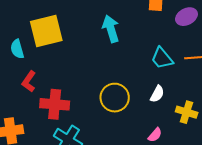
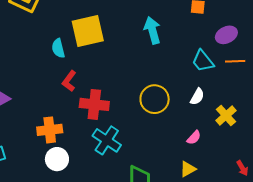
purple ellipse: (186, 17) -> (226, 35), moved
yellow cross: (187, 112) -> (226, 115), turned 30

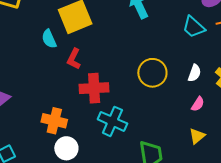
red L-shape: (69, 81) -> (74, 59), moved
white semicircle: (197, 97) -> (195, 73), moved
orange cross: (50, 130) -> (54, 121), turned 30

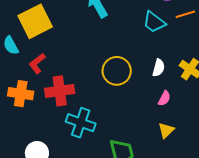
red L-shape: (74, 59) -> (37, 63), turned 30
orange cross: (54, 121) -> (21, 94), moved

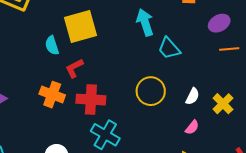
cyan trapezoid: (154, 22) -> (169, 48), moved

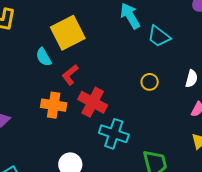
yellow circle: (151, 91) -> (150, 82), size x0.6
red cross: (91, 100) -> (93, 102), turned 36

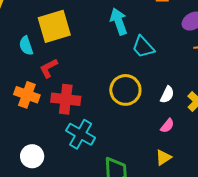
yellow circle: (150, 82) -> (125, 90), size x1.8
red cross: (93, 102) -> (66, 99), turned -32

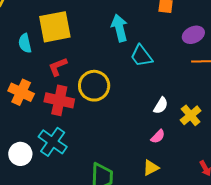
red L-shape: (49, 68) -> (58, 67), moved
yellow circle: (125, 90) -> (94, 86), moved
cyan cross: (81, 134) -> (53, 142), moved

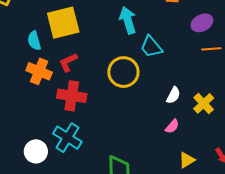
yellow circle: (94, 86) -> (123, 72), moved
orange cross: (21, 92) -> (39, 71), moved
yellow triangle: (151, 168) -> (187, 160), moved

